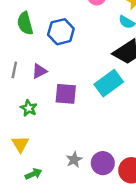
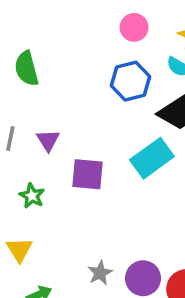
blue hexagon: (61, 32) -> (130, 81), moved
purple triangle: (39, 71) -> (48, 140), turned -35

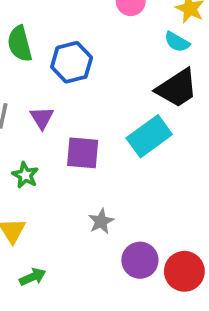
blue hexagon: (130, 81) -> (72, 62), moved
gray star: (100, 273) -> (101, 221), moved

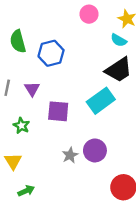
purple circle: (140, 260) -> (95, 150), moved

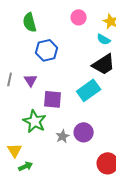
green semicircle: (18, 41) -> (30, 22), moved
green star: (21, 126) -> (35, 121), moved, size x1.6
yellow triangle: (13, 161) -> (15, 150), moved

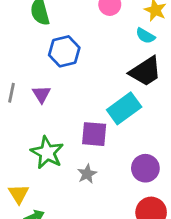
purple square: (53, 99) -> (94, 134), moved
purple circle: (84, 132) -> (145, 168), moved

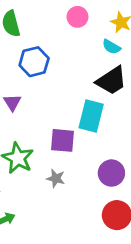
cyan rectangle: (124, 108) -> (91, 116), turned -40
gray star: (87, 174) -> (56, 178), turned -30

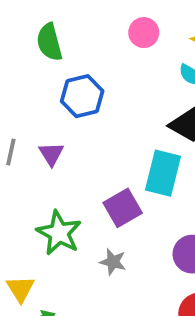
purple square: (63, 140) -> (123, 208), turned -35

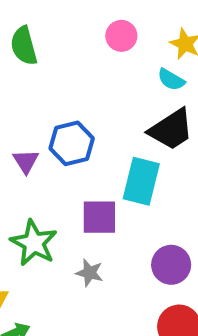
blue hexagon: (82, 96) -> (72, 143), moved
purple square: (123, 208) -> (99, 217), turned 30

